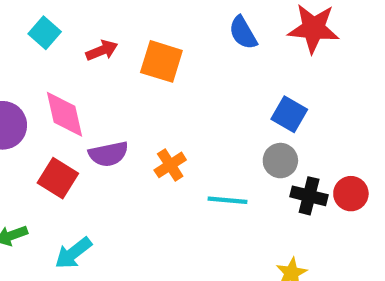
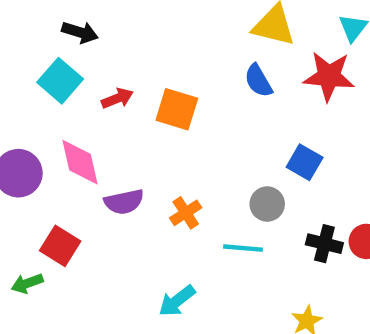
cyan square: (45, 33) -> (60, 81), size x1.4
gray circle: (280, 161) -> (267, 204), moved
red square: (58, 178) -> (60, 246), moved
cyan arrow: (73, 253) -> (177, 301), moved

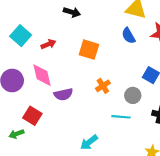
black arrow: (80, 32) -> (72, 12), moved
cyan square: (60, 81) -> (21, 36), moved
red arrow: (117, 98) -> (48, 44), moved
orange cross: (186, 213) -> (103, 86), moved

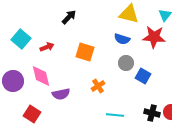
black arrow: (72, 12) -> (69, 17), turned -63
blue semicircle: (128, 36) -> (122, 39), turned -42
gray circle: (133, 95) -> (126, 63), moved

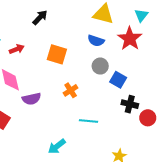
red star: (154, 37) -> (130, 39), turned 30
black cross: (152, 113) -> (130, 104), moved

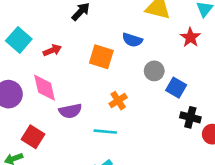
red star: (130, 39) -> (190, 37), size x0.7
blue semicircle: (96, 41) -> (132, 40), moved
cyan line: (89, 121) -> (105, 132), moved

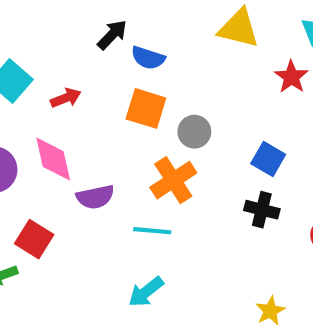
blue semicircle: (132, 40) -> (148, 58), moved
gray circle: (154, 71) -> (194, 132), moved
orange cross: (118, 101) -> (173, 180), size x1.5
black cross: (190, 117) -> (262, 210), moved

